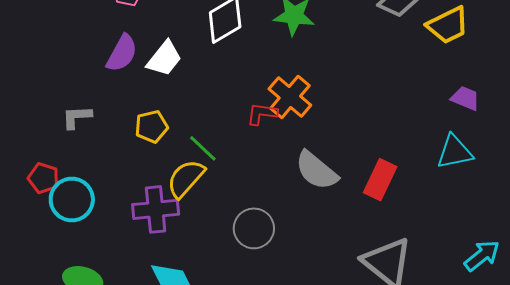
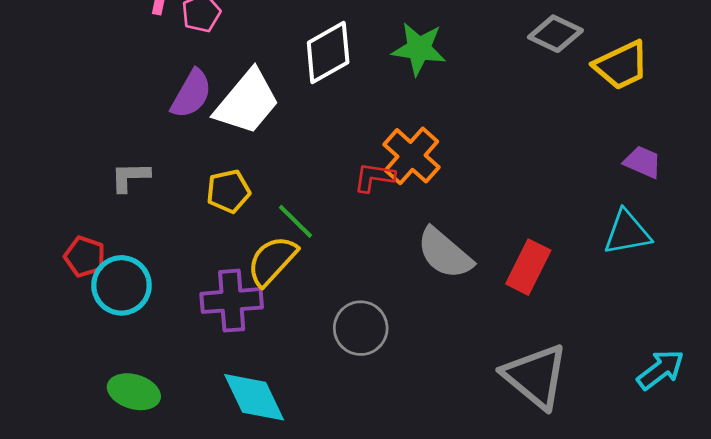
white trapezoid: (164, 59) -> (247, 102), size x1.4

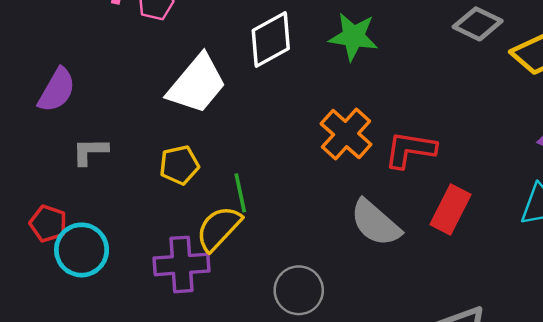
purple semicircle: (191, 94) -> (57, 90), moved
red L-shape: (374, 177) -> (410, 150), moved, size x1.4
green line: (296, 221) -> (240, 193), turned 33
red rectangle: (528, 267) -> (451, 209), moved

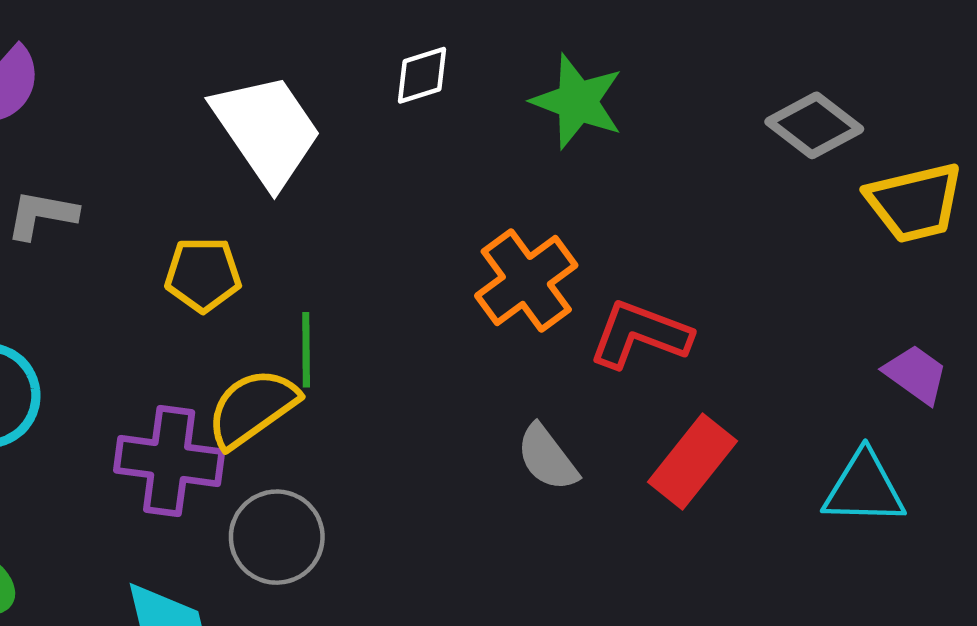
white diamond: (271, 40) -> (422, 75), size x0.6
white trapezoid: (197, 84) -> (267, 130), turned -86
gray semicircle: (376, 223) -> (547, 458), size x0.7
gray circle: (299, 290) -> (277, 537), moved

